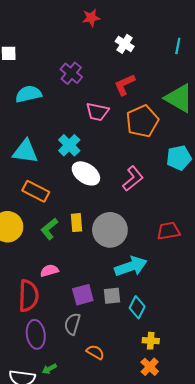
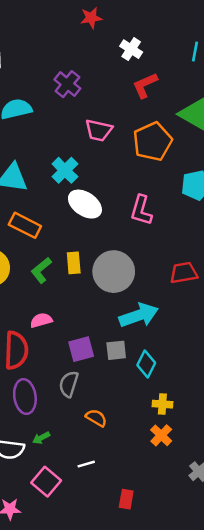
red L-shape: (125, 85) -> (145, 85), moved
pink L-shape: (133, 179) -> (141, 210), turned 145

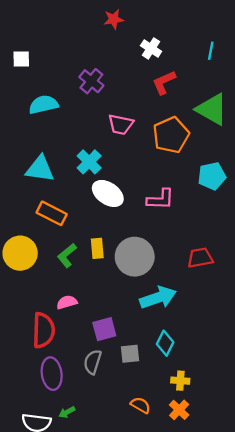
pink L-shape: (141, 210) -> (160, 199), turned -104
gray square: (116, 350) -> (130, 354), moved
orange semicircle: (96, 418) -> (141, 405), moved

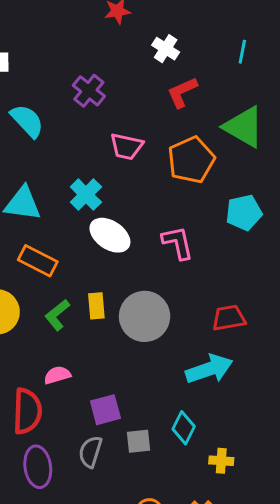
cyan semicircle: (43, 105) -> (27, 121), turned 60
pink L-shape: (160, 199) -> (178, 243), turned -104
cyan arrow: (158, 298) -> (209, 369), moved
yellow cross: (180, 381) -> (221, 461), moved

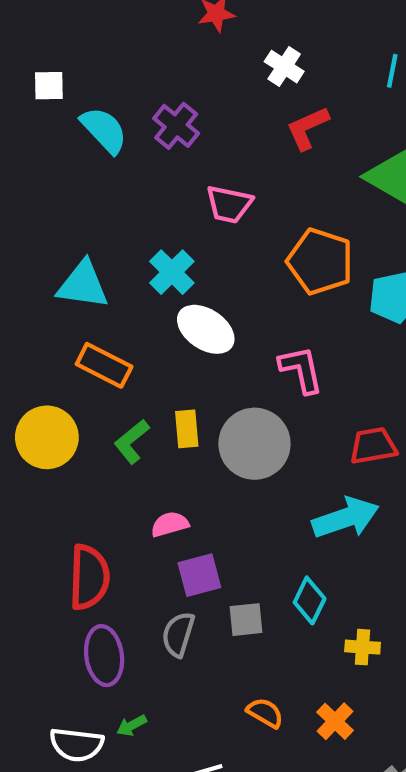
cyan semicircle: (27, 121) -> (104, 130), moved
orange pentagon: (191, 160) -> (320, 261), moved, turned -30
pink L-shape: (178, 243) -> (301, 370), moved
pink semicircle: (57, 375) -> (170, 524), moved

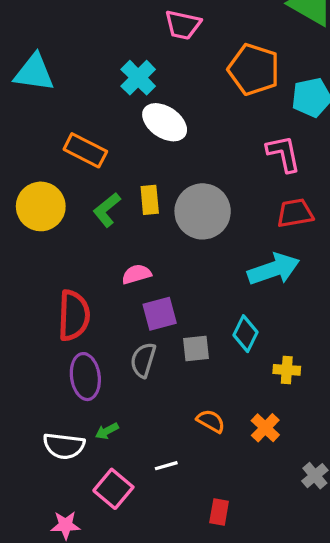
cyan triangle: (83, 285) -> (34, 73), moved
pink L-shape: (301, 370) -> (283, 154), moved

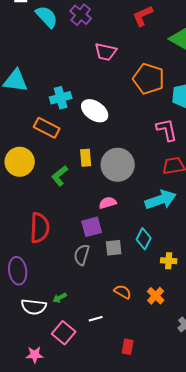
cyan cross: (138, 78) -> (61, 98), moved, turned 30
green L-shape: (107, 210) -> (60, 176), moved
pink semicircle: (137, 274) -> (108, 203), moved
purple ellipse: (85, 377) -> (18, 271), moved

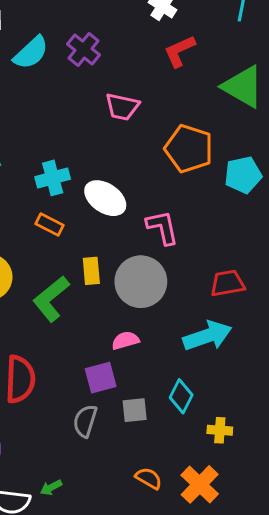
cyan semicircle: (47, 17) -> (31, 53), turned 90
orange rectangle: (47, 128) -> (50, 224), moved, size x0.7
pink L-shape: (167, 130) -> (163, 228), moved
green L-shape: (60, 176) -> (51, 299), size x1.4
orange cross: (156, 296) -> (200, 484), size x1.4

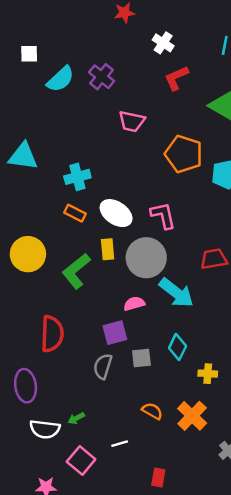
white ellipse: (105, 198) -> (116, 213), moved
cyan arrow: (207, 336) -> (176, 293), moved, turned 57

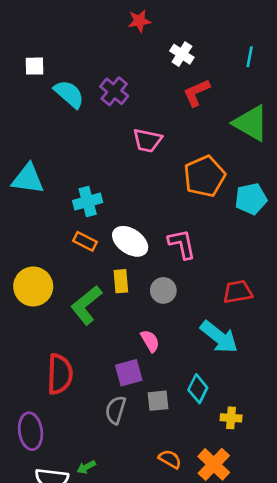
cyan semicircle: (61, 79) -> (69, 94), turned -96
orange pentagon: (184, 154) -> (204, 176), turned 30
gray circle: (146, 258) -> (163, 290), size x0.6
cyan arrow: (176, 293) -> (219, 337), moved
pink semicircle: (134, 304) -> (150, 341), turned 75

